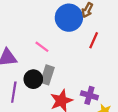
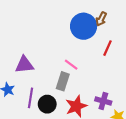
pink line: (42, 47) -> (71, 65), moved
black circle: (33, 79) -> (47, 104), moved

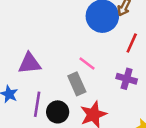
gray rectangle: (63, 81) -> (77, 84), turned -42
purple cross: (103, 101) -> (127, 79), moved

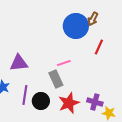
pink line: (87, 63) -> (64, 63), turned -56
purple cross: (127, 79) -> (95, 102), moved

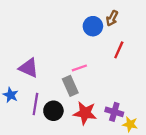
blue circle: (76, 26) -> (93, 26), size x0.7
purple triangle: (19, 63) -> (29, 68), turned 30
red star: (69, 103) -> (85, 113), turned 30

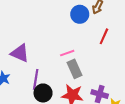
gray rectangle: (70, 86) -> (75, 69), moved
purple line: (35, 104) -> (36, 79), moved

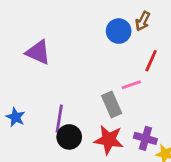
purple triangle: (20, 53) -> (38, 52), moved
pink line: (67, 53) -> (131, 85), moved

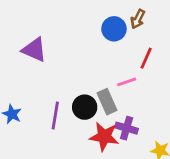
black circle: (69, 137) -> (85, 107), moved
purple cross: (145, 138) -> (127, 128), moved

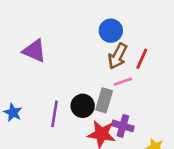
brown arrow: (138, 19) -> (118, 56), moved, size x1.4
gray rectangle: (107, 102) -> (104, 100), turned 40

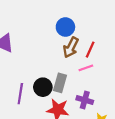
pink line: (123, 82) -> (86, 68), moved
purple cross: (123, 126) -> (85, 100), moved

